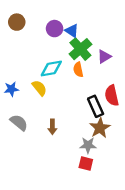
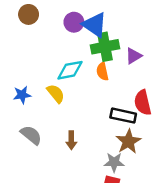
blue triangle: (72, 31) -> (95, 25), size x1.5
green cross: (80, 49) -> (105, 47), turned 30
black rectangle: (96, 106) -> (123, 116), turned -54

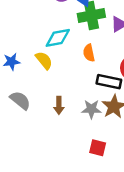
orange semicircle: (102, 71) -> (89, 53), moved
gray star: (114, 162) -> (91, 109), moved

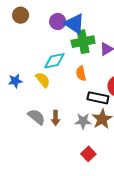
gray semicircle: (20, 100) -> (36, 117), moved
red square: (98, 148) -> (88, 154), turned 32

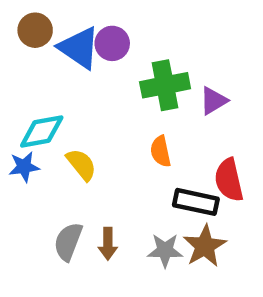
blue triangle: (75, 24) -> (79, 48), moved
cyan diamond: (54, 61) -> (42, 131), moved
gray semicircle: (36, 117) -> (68, 242), turned -108

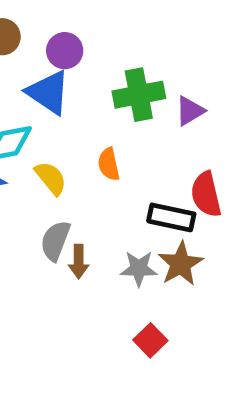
purple circle: (112, 43) -> (65, 51), moved
blue triangle: (79, 48) -> (48, 92), moved
orange semicircle: (161, 151) -> (109, 164), moved
gray semicircle: (68, 242) -> (55, 241), moved

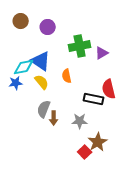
blue triangle: (48, 92) -> (41, 61), moved
brown star: (181, 264) -> (98, 142), moved

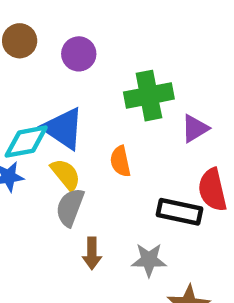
purple triangle: (102, 53) -> (195, 128), moved
gray semicircle: (44, 109) -> (70, 207), moved

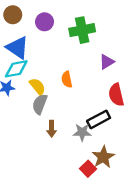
green cross: (149, 96) -> (82, 30), moved
blue triangle: (63, 128) -> (17, 48), moved
black rectangle: (180, 212) -> (99, 119), moved, turned -40

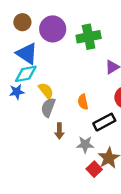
purple circle: (44, 22) -> (53, 29), size x1.5
orange semicircle: (67, 79) -> (83, 102), moved
gray star: (82, 132) -> (85, 144), moved

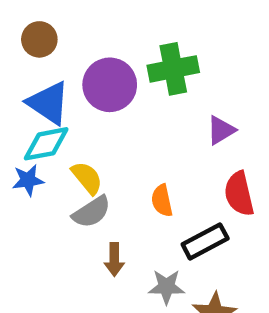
purple circle: (53, 29) -> (110, 85), moved
gray semicircle: (48, 107) -> (92, 212), turned -144

